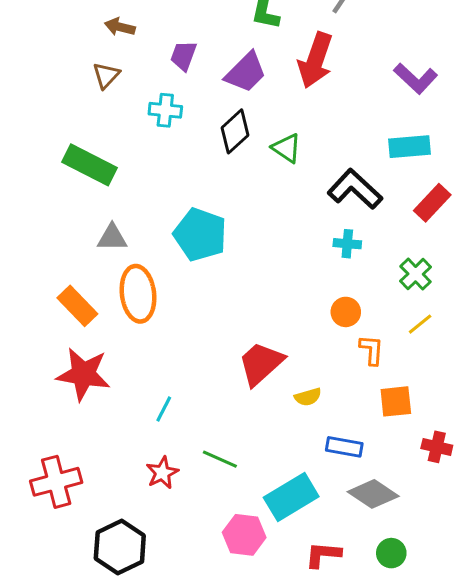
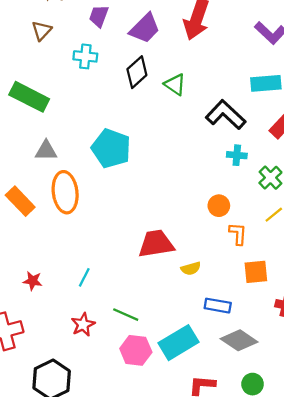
cyan cross: (347, 244) -> (237, 155), moved
red trapezoid: (261, 364) -> (156, 244), turned 33
red star: (83, 374) -> (33, 281), moved, size x0.5
pink hexagon: (244, 535) -> (136, 350), moved

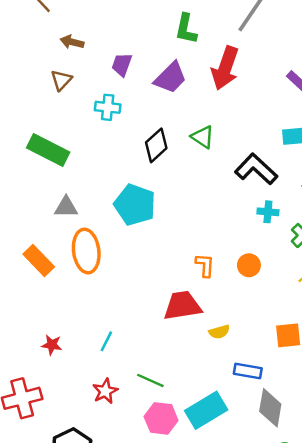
black diamond: (137, 72) -> (156, 145), moved
orange L-shape: (238, 234) -> (205, 265), moved
gray diamond: (239, 340) -> (270, 408), turned 66

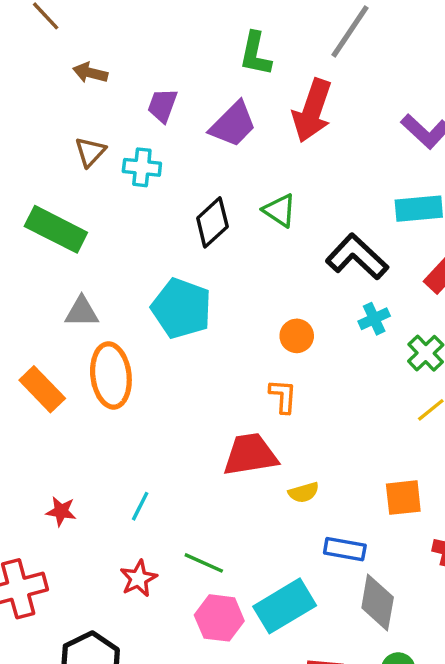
brown triangle: (61, 80) -> (90, 152), moved
cyan cross: (268, 212) -> (374, 319), turned -30
orange circle: (249, 265) -> (297, 336), moved

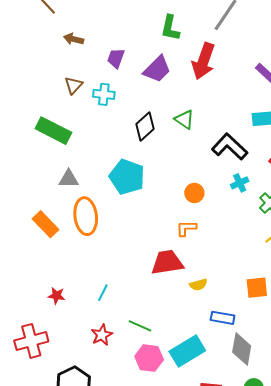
orange L-shape: (283, 396) -> (186, 228), turned -95

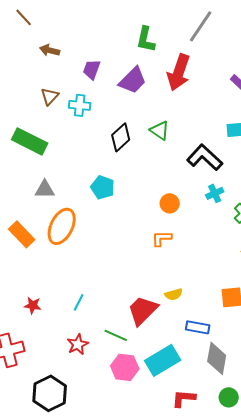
cyan pentagon: (127, 177) -> (103, 187), size x0.7
orange ellipse: (86, 216) -> (62, 226), turned 33
red trapezoid: (167, 262) -> (143, 310), moved, turned -36

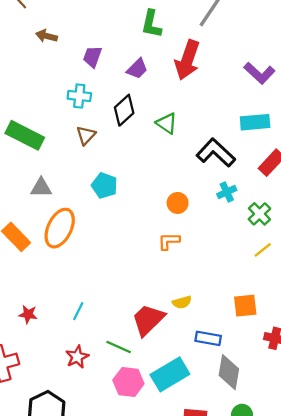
purple trapezoid: (133, 80) -> (137, 69), size x0.7
brown triangle: (50, 96) -> (86, 135), moved
black diamond: (121, 137) -> (124, 110), moved

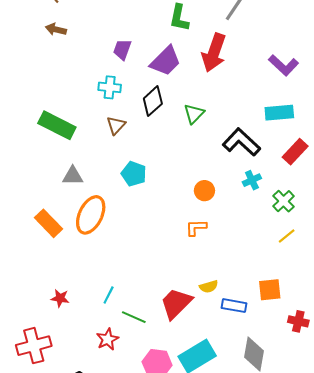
brown arrow: (47, 36) -> (56, 29), moved
purple trapezoid: (137, 69) -> (165, 61), size x1.5
green triangle: (167, 123) -> (194, 114), turned 40
blue rectangle: (208, 338) -> (234, 306), moved
green line: (119, 347) -> (134, 317), moved

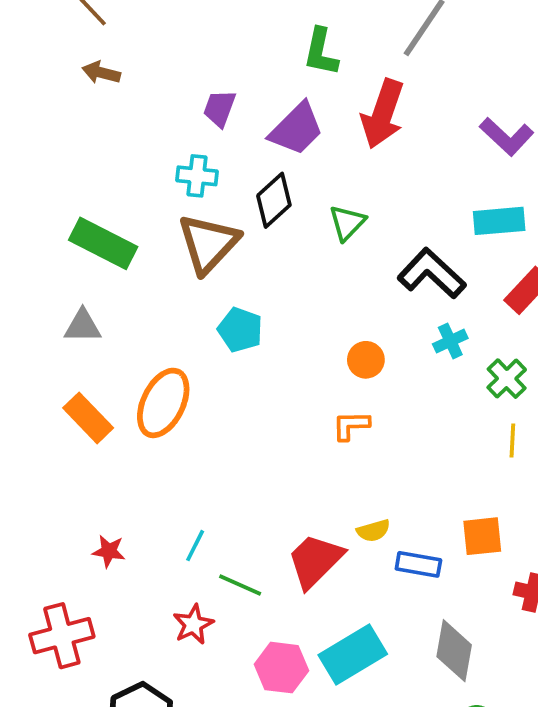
brown triangle: (116, 125) -> (208, 243), size x1.8
gray triangle: (73, 176) -> (83, 326), moved
yellow line: (287, 236) -> (512, 440), turned -48

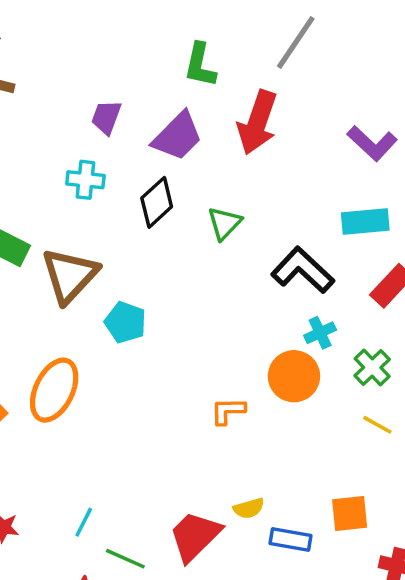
brown triangle: (208, 243) -> (70, 275), moved
orange circle: (366, 360) -> (294, 376), moved, size x1.5
yellow line: (512, 440) -> (377, 425), turned -64

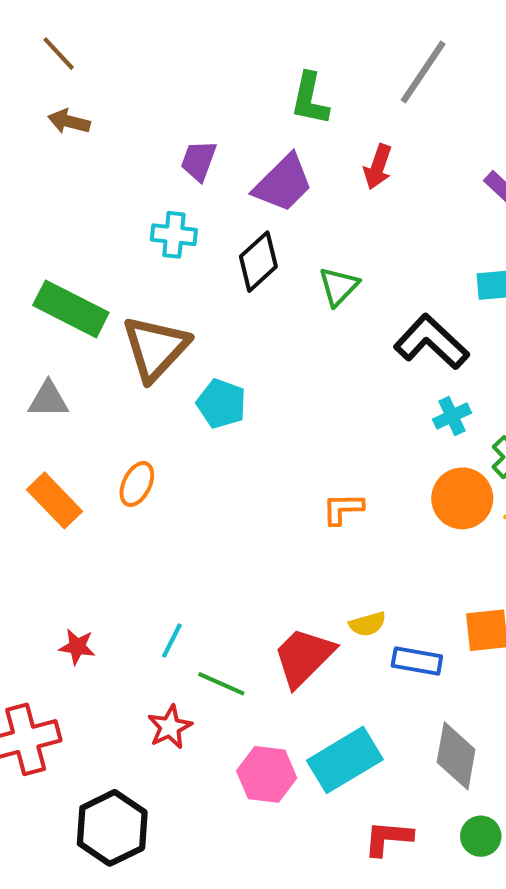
red arrow: (257, 122) -> (378, 167), size x0.6
orange circle: (294, 376) -> (462, 498), moved
orange ellipse: (54, 390) -> (137, 484), size x0.6

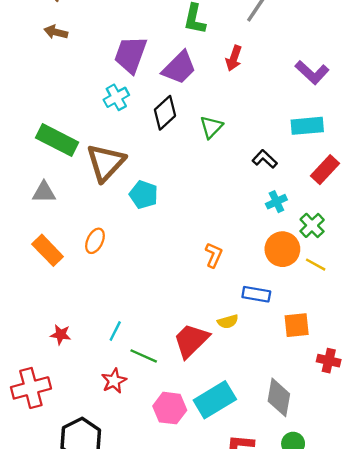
purple trapezoid: (199, 161) -> (131, 55), size x1.6
cyan cross: (174, 235) -> (116, 97), turned -35
black L-shape: (431, 342) -> (265, 159), size x0.6
orange L-shape: (343, 509) -> (214, 255), turned 115
blue rectangle: (417, 661) -> (256, 294), moved

